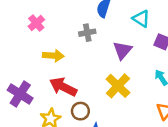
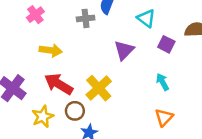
gray cross: (87, 33) -> (86, 18), moved
yellow cross: (118, 86) -> (99, 88), moved

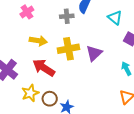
purple triangle: (124, 50) -> (94, 53), moved
yellow cross: (99, 88) -> (68, 49), moved, turned 30
brown circle: (75, 111) -> (50, 99), moved

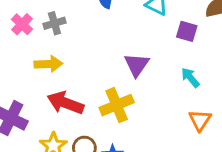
gray cross: (67, 16) -> (54, 23), moved
yellow cross: (68, 49) -> (117, 105), moved

